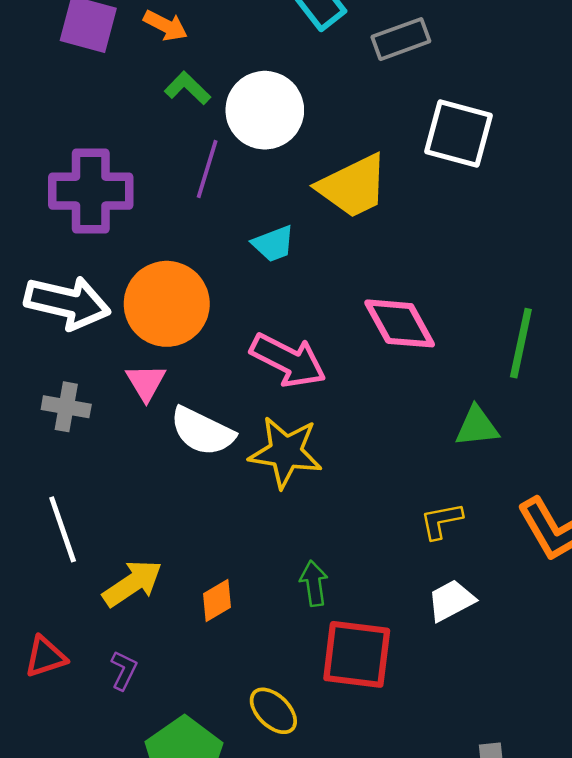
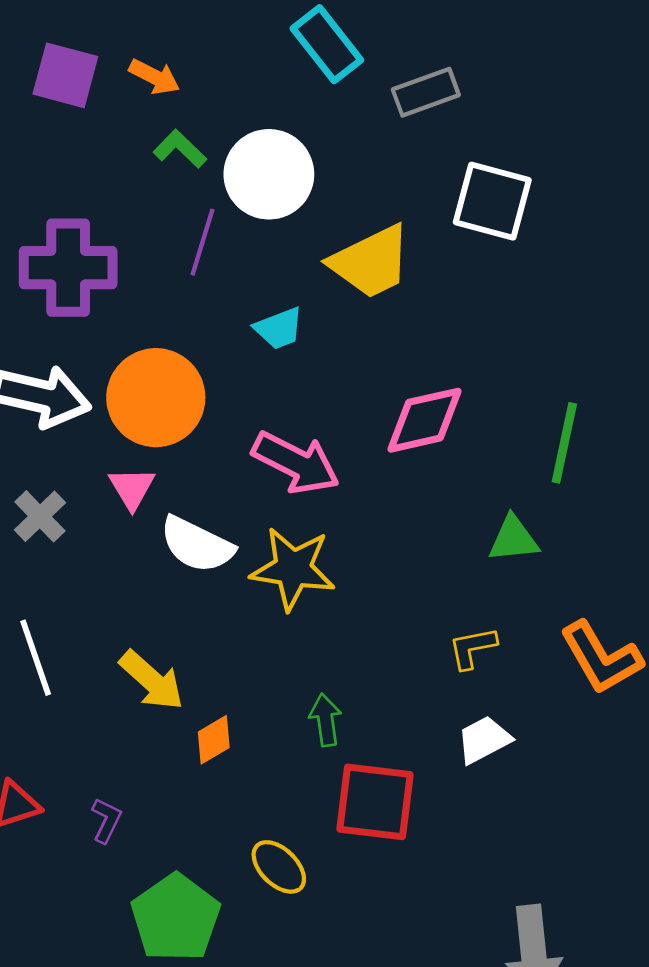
pink diamond: (400, 323) -> (424, 420), turned -74
gray cross: (66, 407) -> (40, 516), turned 36
yellow arrow: (132, 583) -> (152, 680), moved, turned 76

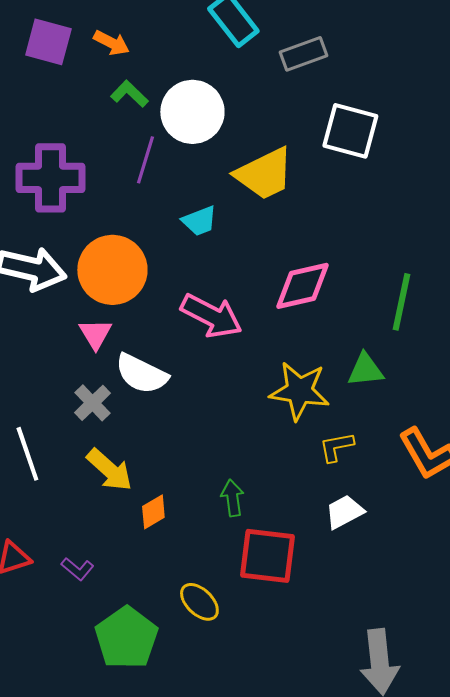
gray cross: (40, 516) -> (92, 403), moved
yellow star: (293, 569) -> (299, 391), moved
purple L-shape: (106, 820) -> (77, 569), turned 104

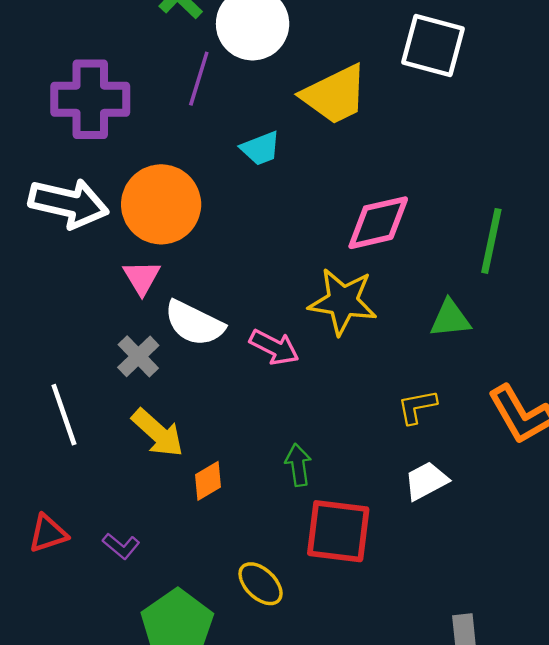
pink arrow: (211, 316) -> (274, 347), moved, size x0.7
yellow star: (299, 391) -> (343, 301), moved

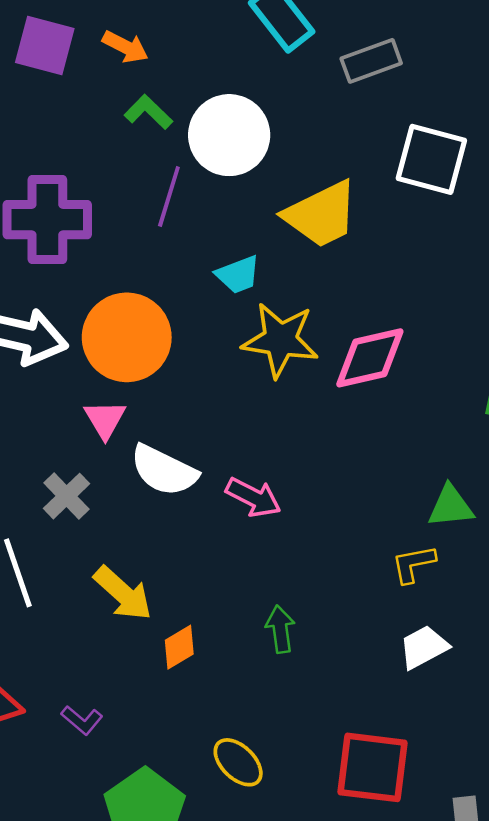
yellow star: (343, 301) -> (280, 340), moved
green triangle: (450, 319) -> (451, 506), moved
gray cross: (138, 356) -> (67, 496), moved
red square: (338, 531) -> (372, 767), moved

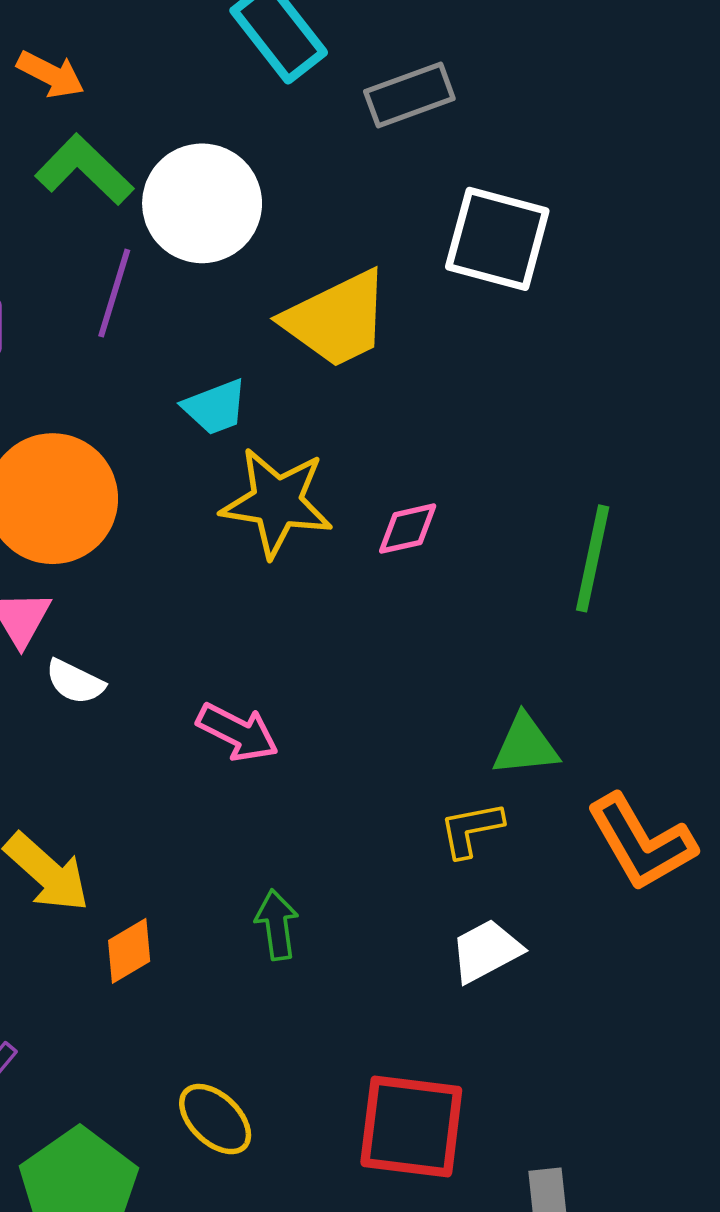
green L-shape: (148, 112) -> (84, 170), size x1.4
pink diamond: (370, 358) -> (408, 529), size x0.6
white semicircle: (164, 470) -> (75, 682), moved, size x0.6

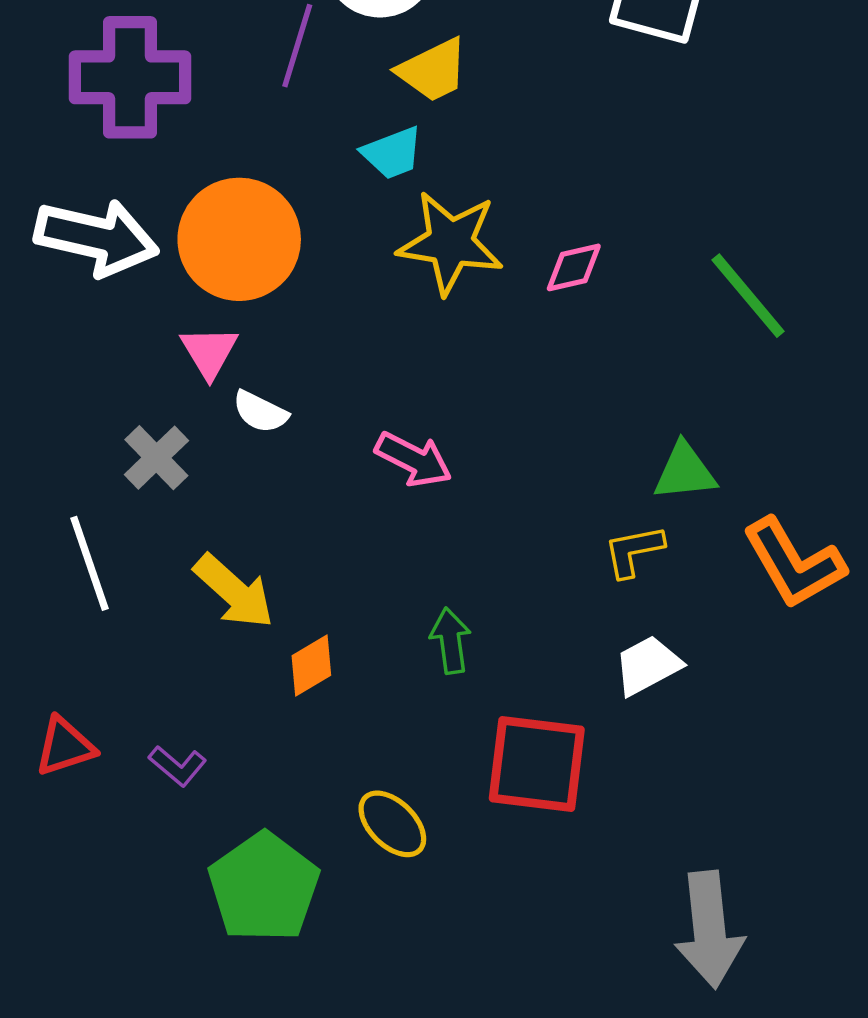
yellow trapezoid: (337, 319) -> (433, 70), moved, size x0.7
green line: (593, 558) -> (748, 296), turned -52
red square: (411, 1127) -> (537, 764), moved

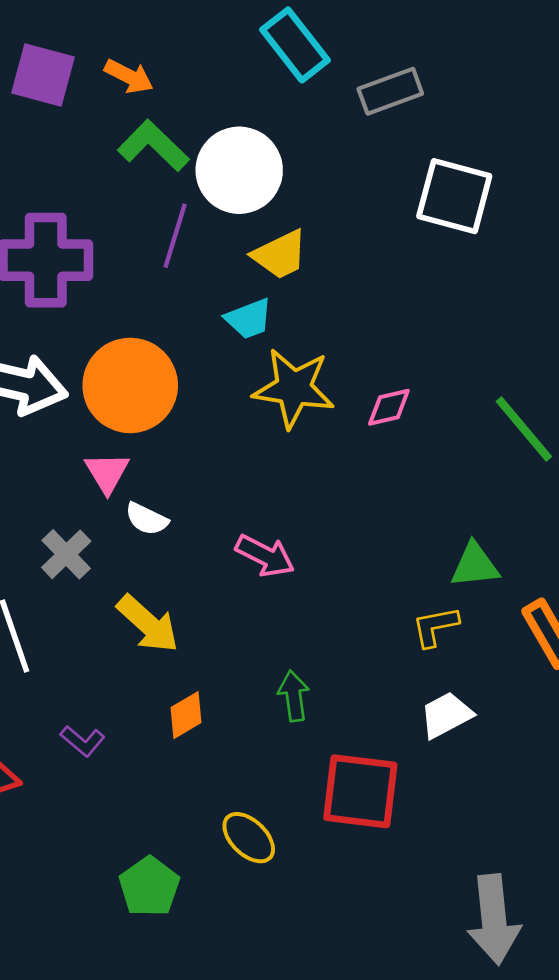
yellow arrow: (234, 591) -> (148, 624), moved
purple L-shape: (178, 766) -> (83, 741), moved
green pentagon: (264, 887) -> (149, 887), size x0.7

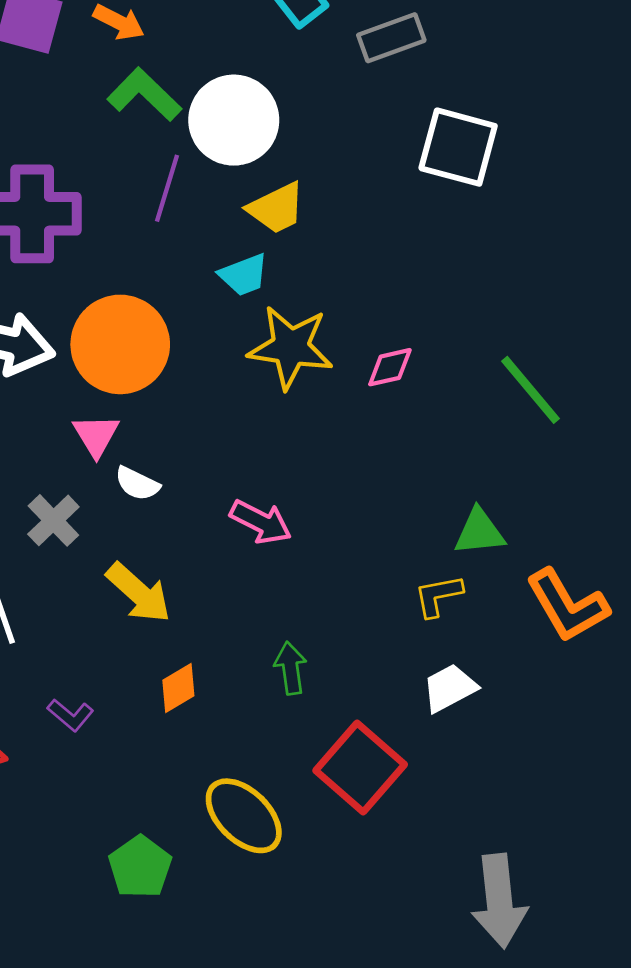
red square: (360, 791) -> (360, 768), turned 34
yellow ellipse: (249, 838) -> (244, 816), size x1.4

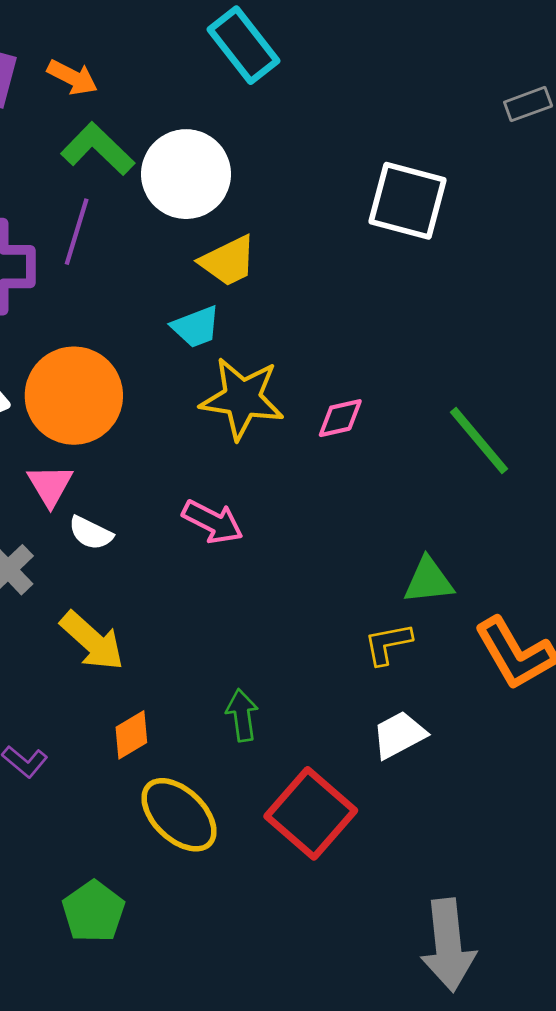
gray rectangle: (391, 38) -> (528, 104), moved, size x0.7
purple line: (167, 188) -> (77, 232), moved
pink arrow: (261, 522) -> (213, 522), moved
yellow ellipse: (244, 816) -> (179, 815), moved

